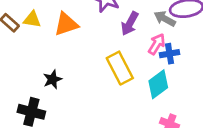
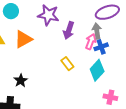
gray arrow: (165, 19) -> (97, 31), moved, turned 63
yellow rectangle: (120, 68) -> (67, 64), size x0.6

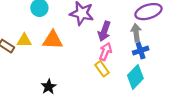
orange triangle: (23, 39) -> (53, 40), turned 30
pink arrow: (91, 42) -> (106, 52), moved

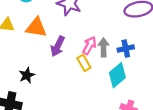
purple arrow: (104, 31) -> (58, 46), moved
gray arrow: (136, 33) -> (103, 47), moved

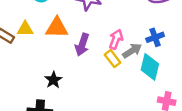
gray arrow: (103, 47) -> (132, 51), moved, turned 66
cyan diamond: (117, 75) -> (150, 67), turned -30

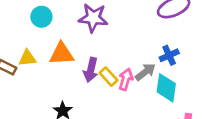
pink arrow: (116, 39) -> (126, 79), moved
yellow rectangle: (112, 59) -> (109, 77), moved

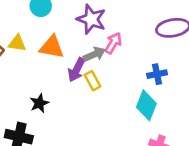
gray arrow: (145, 72) -> (94, 54), moved
pink arrow: (126, 79) -> (113, 43), moved

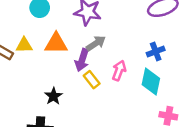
pink arrow: (113, 43) -> (119, 71), moved
yellow rectangle: (92, 81) -> (92, 80), moved

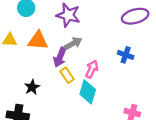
blue cross: (156, 52) -> (126, 55), turned 35
cyan diamond: (151, 82) -> (88, 92), moved

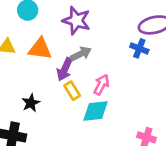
blue cross: (126, 55) -> (139, 48), moved
cyan diamond: (88, 92) -> (96, 111), turned 65

